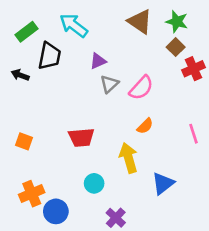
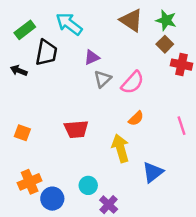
red cross: (193, 69) -> (182, 65), turned 36
cyan circle: (94, 183) -> (88, 185), moved

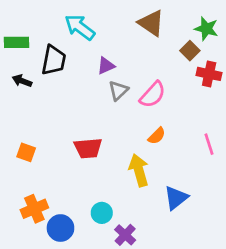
green star: (166, 20) -> (206, 29), moved
green rectangle: (25, 30) -> (16, 42), moved, turned 36

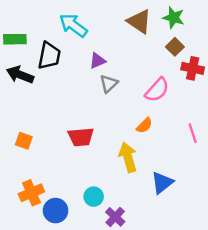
green star: (206, 29) -> (174, 18), moved
black arrow: (22, 81) -> (20, 75), size x1.5
pink semicircle: (153, 95) -> (157, 90), moved

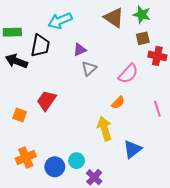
cyan arrow: (73, 25) -> (60, 21), turned -60
brown square: (175, 47) -> (143, 38), turned 32
red trapezoid: (81, 137) -> (46, 100), moved, turned 130
blue circle: (56, 211) -> (55, 167), moved

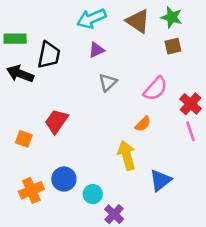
cyan arrow: (60, 21) -> (91, 19), moved
purple triangle: (80, 50) -> (97, 50), moved
red cross: (157, 56) -> (191, 104), moved, turned 30
blue circle: (55, 167) -> (64, 179), moved

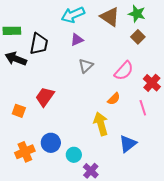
brown square: (173, 46) -> (138, 37), turned -32
pink line: (191, 131) -> (143, 108), moved

